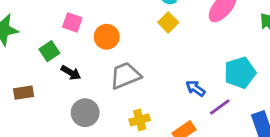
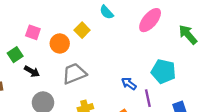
yellow square: (168, 22) -> (82, 30), moved
cyan pentagon: (240, 73) -> (163, 71), turned 30
purple line: (220, 107) -> (148, 98), turned -66

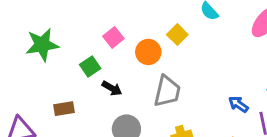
pink square: (33, 32) -> (113, 37), turned 32
gray trapezoid: (74, 74) -> (167, 91), turned 125

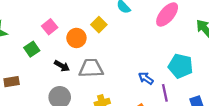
black arrow: (112, 88) -> (62, 66), moved
gray trapezoid: (167, 91) -> (91, 68), turned -105

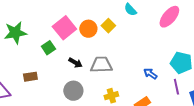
pink square: (50, 27) -> (64, 28), size x1.6
orange circle: (76, 38) -> (88, 29), moved
purple line: (165, 93) -> (176, 87), moved

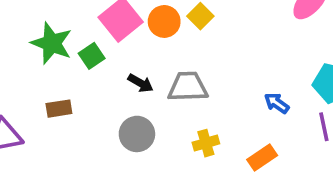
green star: (15, 33) -> (52, 43), moved, turned 30

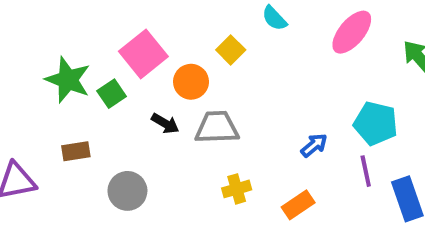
orange circle: (164, 21) -> (191, 82), moved
blue arrow: (277, 103) -> (314, 145), turned 105
gray circle: (137, 134) -> (127, 191), moved

